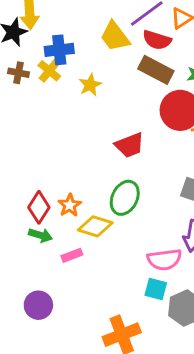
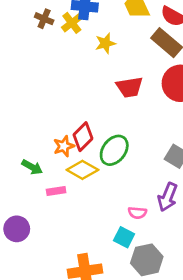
red trapezoid: (130, 145) -> (130, 87), moved
red diamond: (39, 207) -> (83, 137), moved
pink semicircle: (164, 260) -> (137, 213), size x0.6

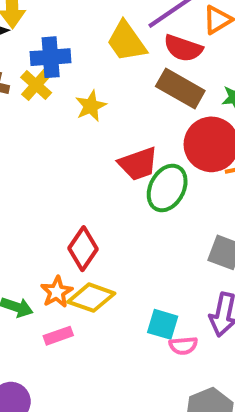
orange star: (64, 146) -> (57, 292), moved
green ellipse: (114, 150) -> (167, 188), moved
cyan square: (124, 237) -> (163, 324), moved

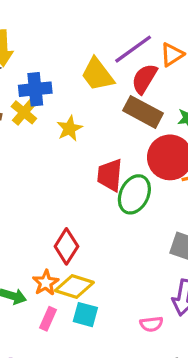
red semicircle: (183, 48) -> (144, 79), turned 104
red trapezoid: (138, 164) -> (110, 175), turned 116
cyan square: (163, 324) -> (85, 315), moved
pink rectangle: (58, 336) -> (48, 319), turned -45

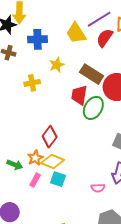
yellow cross: (24, 112) -> (32, 83), moved, turned 35
brown rectangle: (143, 112) -> (92, 74), moved

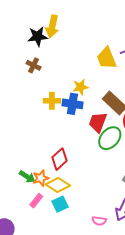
blue cross: (38, 39) -> (72, 104), moved
green arrow: (15, 165) -> (27, 177), moved
cyan square: (58, 179) -> (60, 204), turned 35

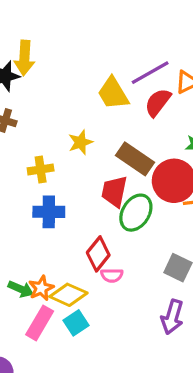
blue cross: (72, 104) -> (49, 212), moved
red diamond: (59, 159) -> (98, 254), moved
pink rectangle: (36, 201) -> (40, 323), size x1.5
pink semicircle: (99, 221) -> (112, 275), moved

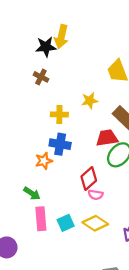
red trapezoid: (114, 191) -> (107, 138), turned 60
orange star: (41, 288) -> (44, 161), moved
yellow diamond: (68, 295) -> (95, 223), moved
pink rectangle: (40, 323) -> (41, 219), turned -45

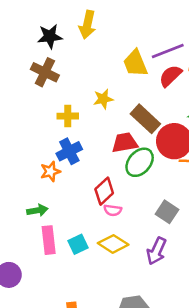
yellow arrow: (61, 37) -> (87, 25), moved
brown cross: (41, 77) -> (45, 72), size x1.5
blue cross: (60, 144) -> (69, 151), turned -36
green arrow: (32, 193) -> (37, 210), turned -42

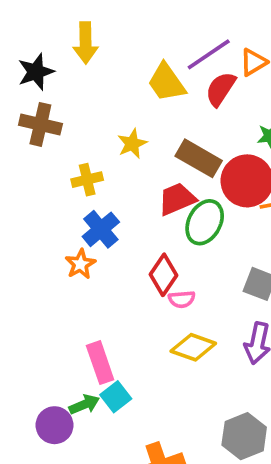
green arrow: (37, 210) -> (84, 404), moved
cyan square: (78, 244) -> (116, 397), moved

